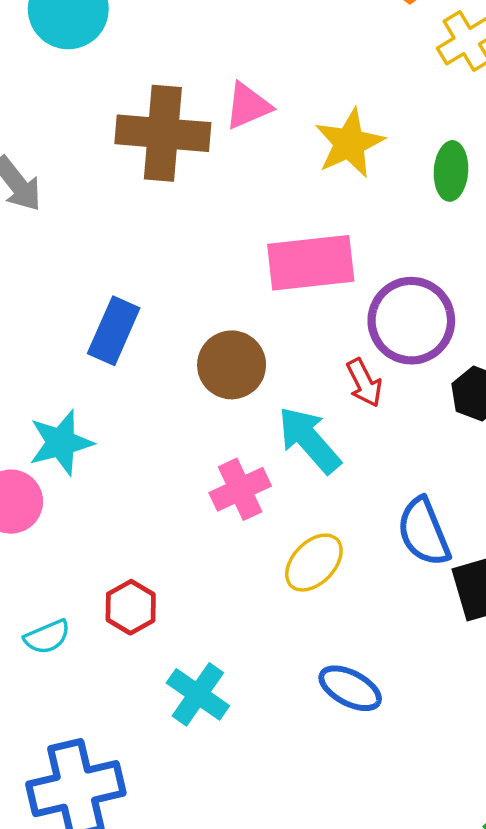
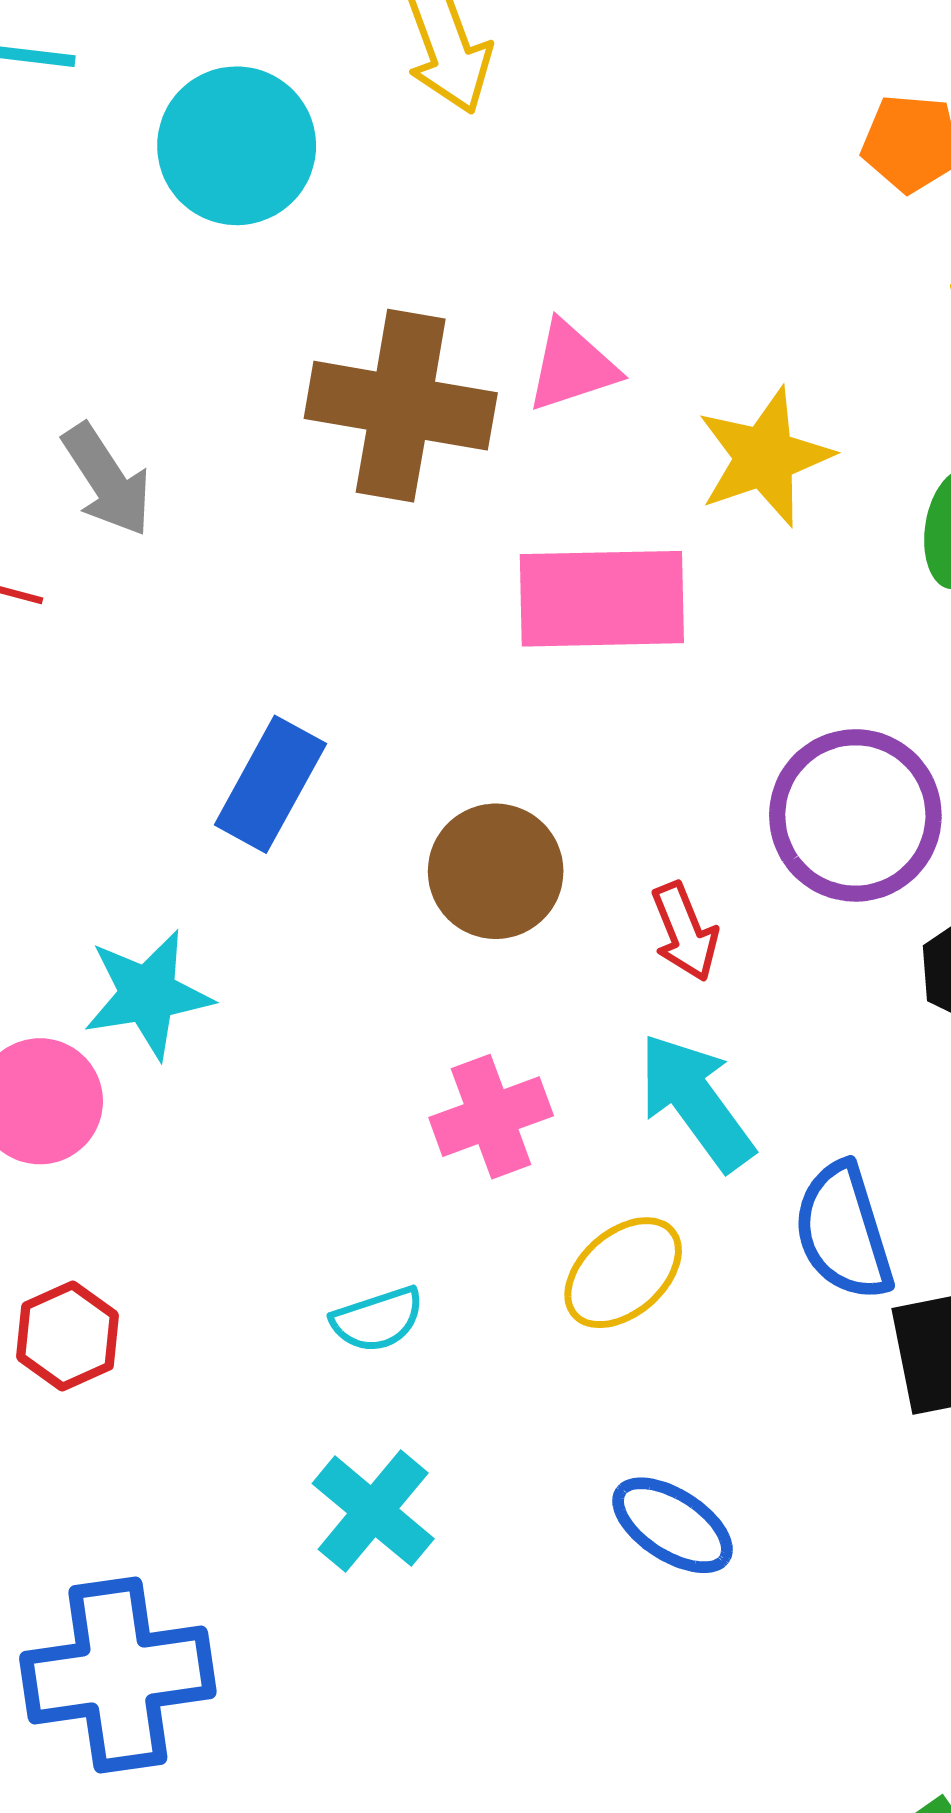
pink rectangle: (311, 263) -> (602, 599), moved
red arrow: (364, 383) -> (685, 932), moved
cyan arrow: (309, 440) -> (696, 1102), moved
red hexagon: (131, 607) -> (68, 1336), moved
cyan semicircle: (47, 637) -> (377, 1319), moved

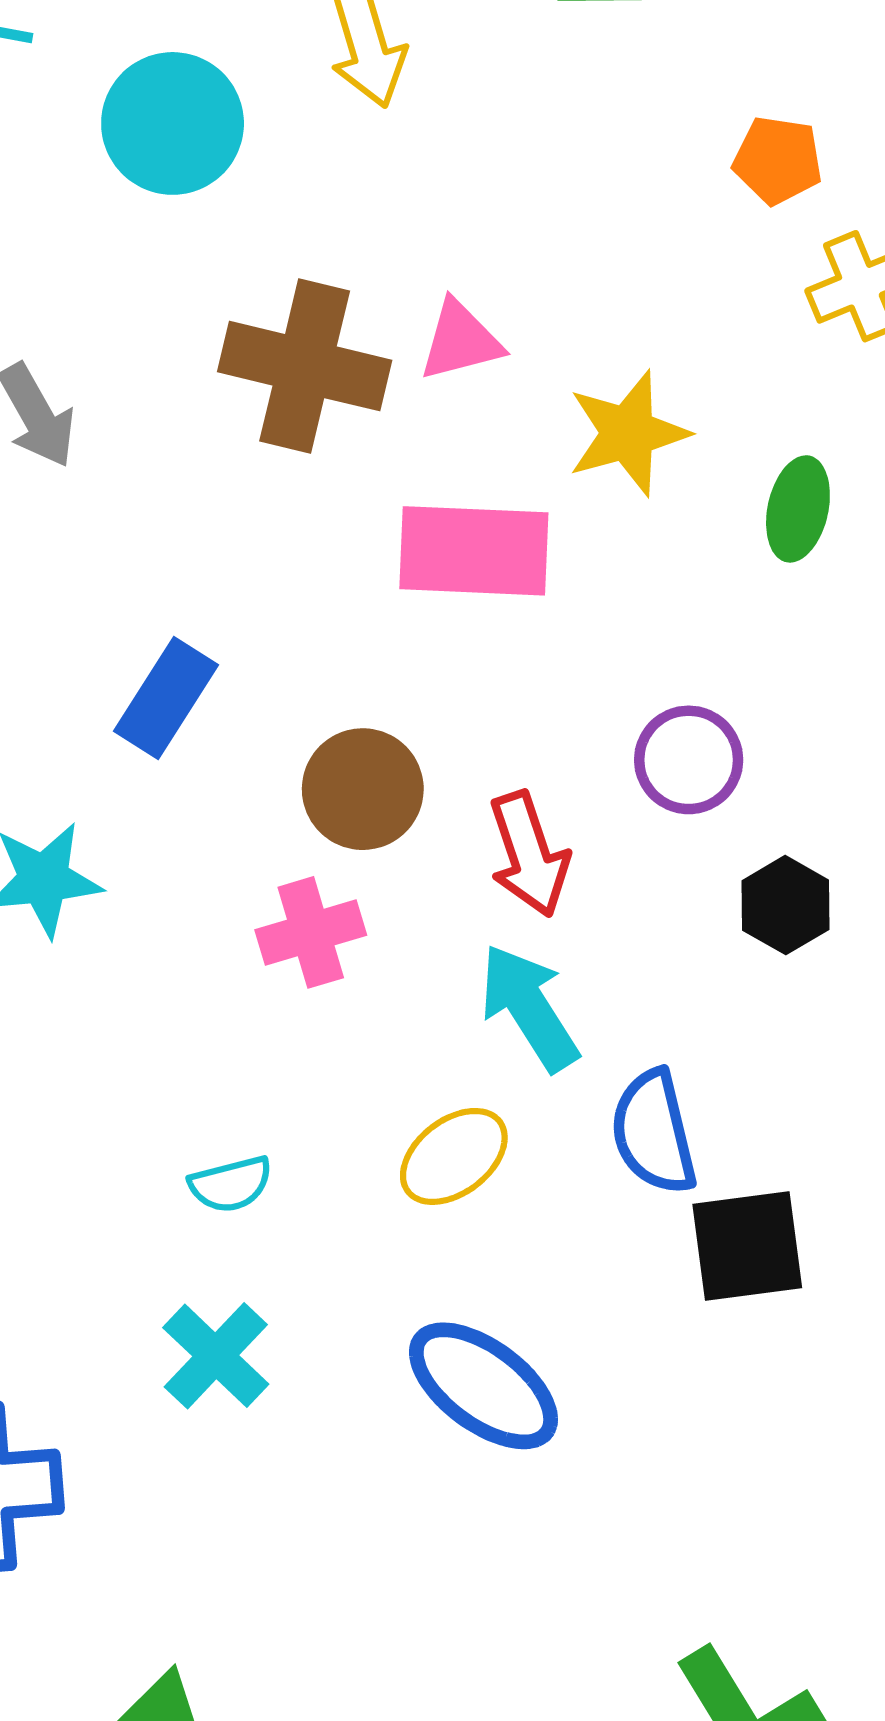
purple circle: (855, 815) -> (689, 760), size x0.7
red arrow: (685, 932) -> (529, 854), size x1.4
pink cross: (491, 1117) -> (311, 932), moved
blue ellipse: (673, 1525) -> (483, 1386), size x1.4

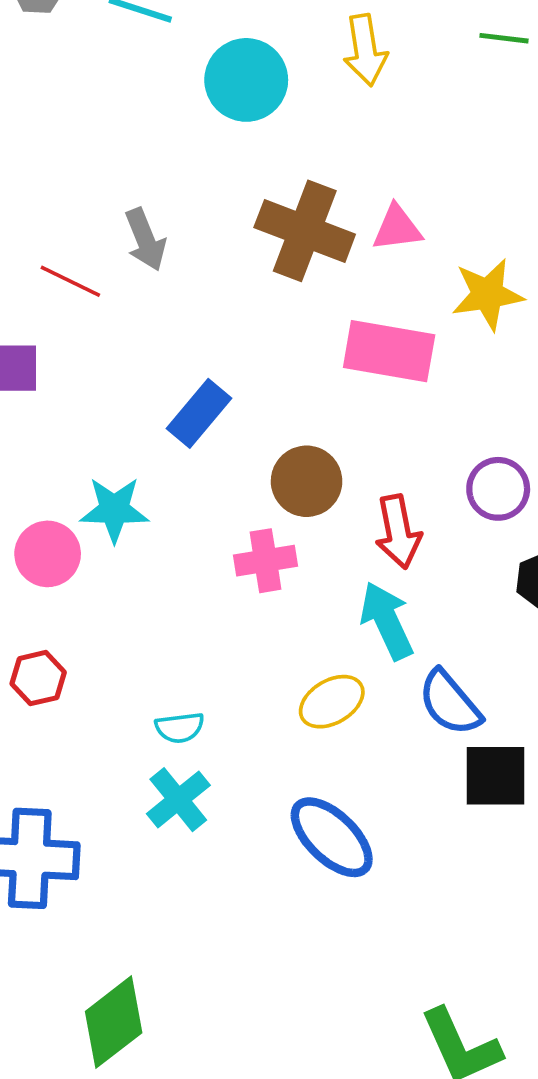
blue semicircle: (654, 1132) -> (450, 703), turned -34
cyan semicircle: (231, 1184) -> (180, 728), moved

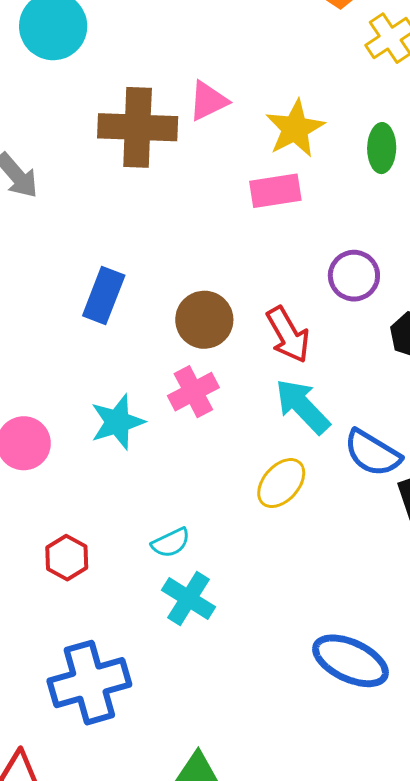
pink rectangle: (389, 351) -> (275, 191), moved, size x0.7
cyan star: (114, 510) -> (117, 422), moved
red hexagon: (38, 678) -> (67, 558), moved
blue ellipse: (332, 837) -> (350, 661), moved

